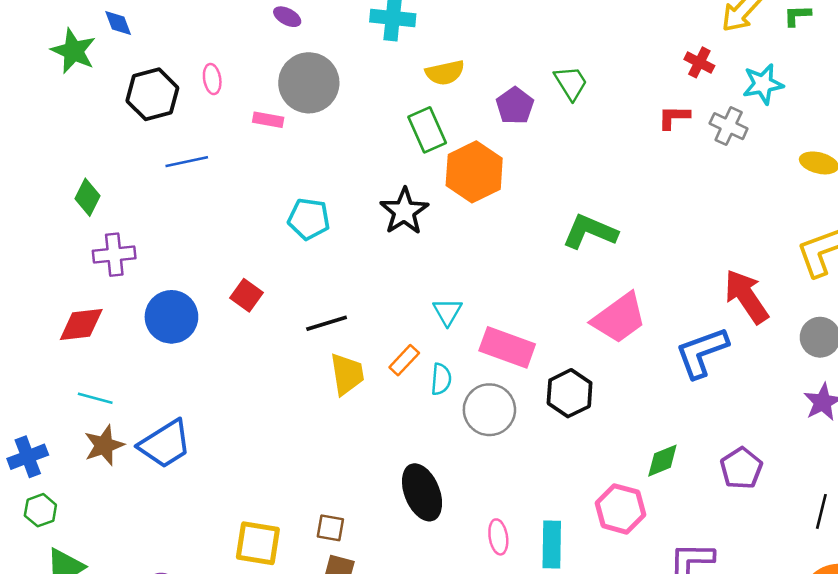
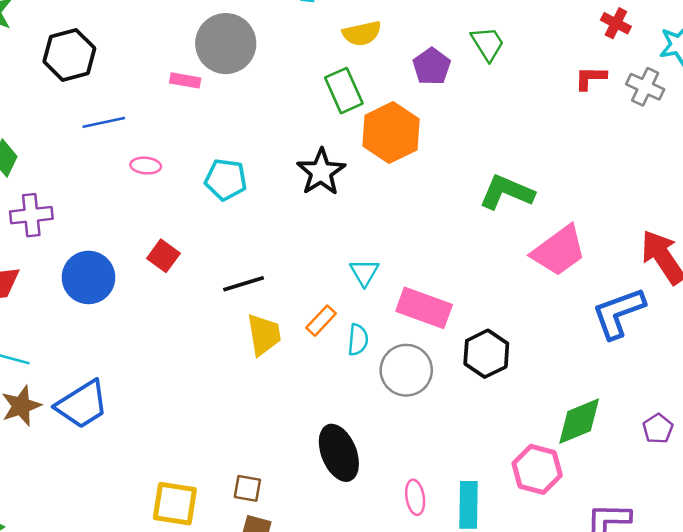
pink ellipse: (212, 79) -> (146, 166), moved, turned -76
pink trapezoid: (619, 318) -> (559, 251), moved
green diamond: (662, 461) -> (579, 421), size x1.4
purple pentagon: (741, 468) -> (658, 429), size x0.7

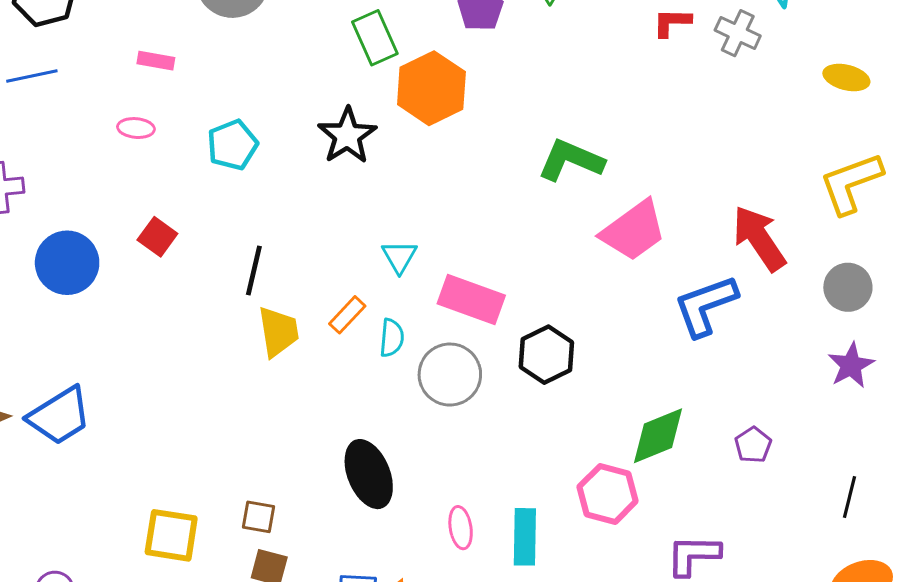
pink rectangle: (185, 80) -> (156, 61), moved
blue line: (104, 122) -> (32, 76), moved
cyan pentagon: (226, 180) -> (232, 145), turned -30
black line: (244, 284) -> (254, 270), turned -60

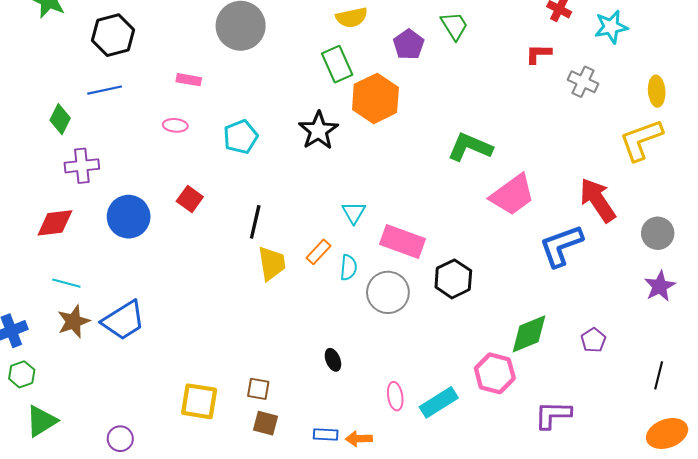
gray cross: (738, 33) -> (583, 82), moved
yellow ellipse: (846, 77) -> (657, 91), turned 72
yellow L-shape: (851, 183) -> (641, 140), moved
black ellipse: (369, 474) -> (333, 360), size x0.5
cyan rectangle: (525, 537) -> (439, 402), turned 57

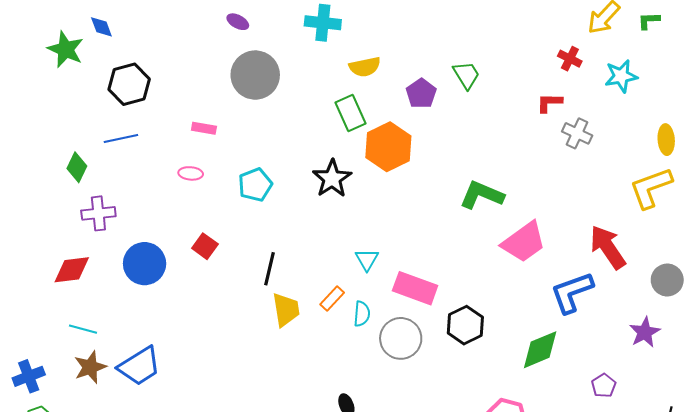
gray cross: (583, 82) -> (577, 133), moved
purple star: (660, 286) -> (645, 332), moved
green diamond: (529, 334) -> (540, 350), moved

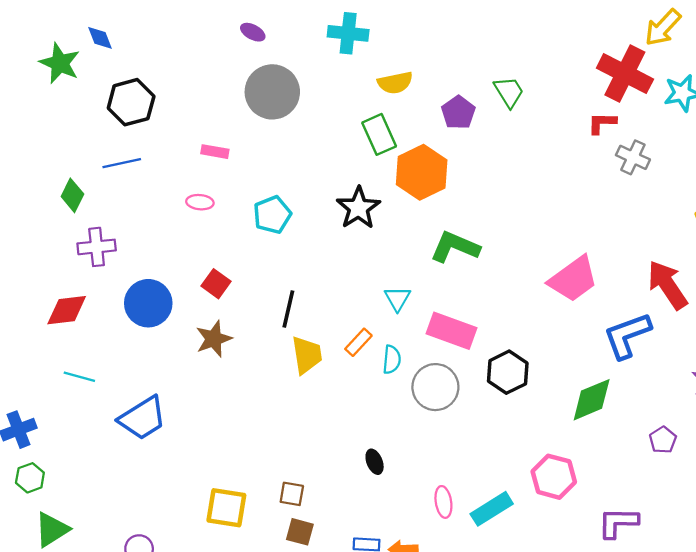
red cross: (570, 59) -> (625, 74), size x2.0
green L-shape: (482, 195) -> (455, 247), moved
brown star: (90, 367) -> (214, 339), moved

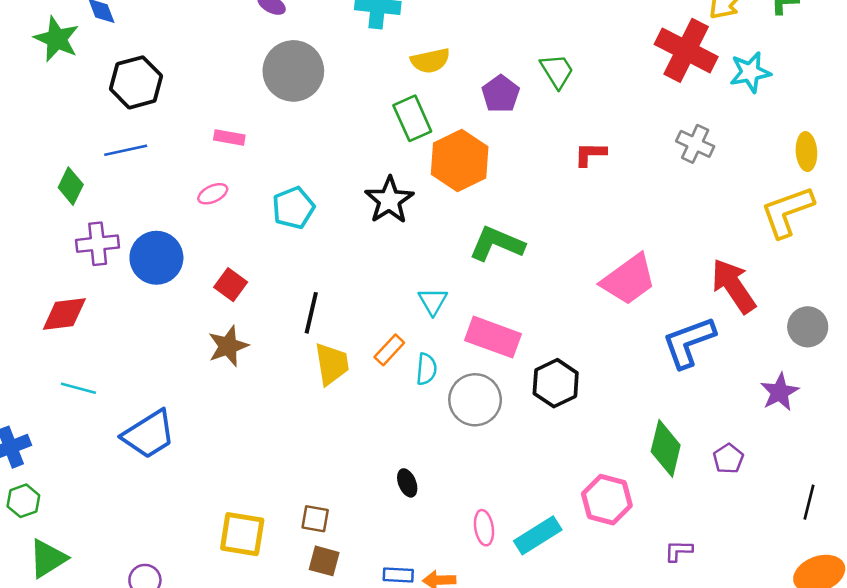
red L-shape: (602, 123) -> (590, 154), moved
pink ellipse: (200, 202) -> (213, 194), turned -30
blue circle: (148, 303) -> (156, 258), moved
green diamond: (592, 400) -> (666, 448), moved, turned -54
purple L-shape: (618, 523) -> (678, 551), size x0.6

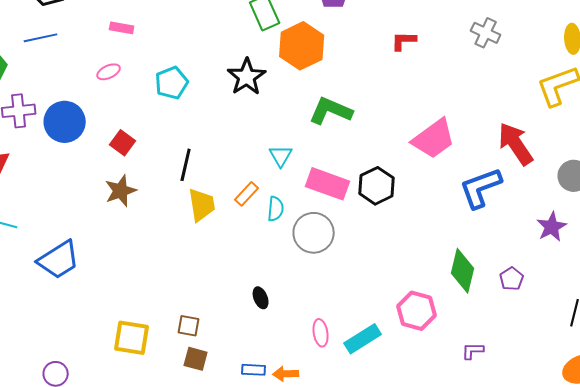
black hexagon: (556, 383) -> (377, 186), moved

